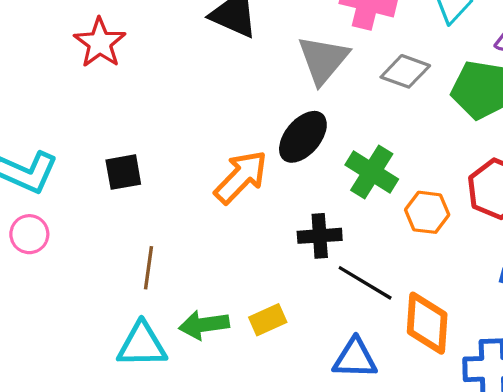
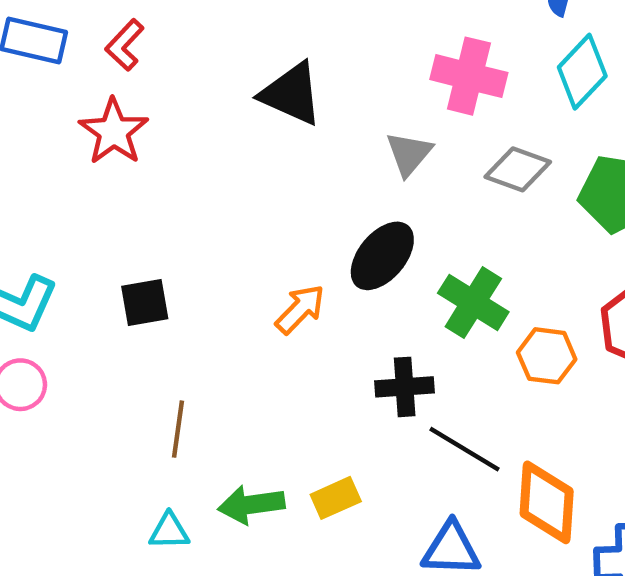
gray triangle: (323, 60) -> (409, 154), size x0.7
orange arrow: (241, 177) -> (300, 309), size x0.7
cyan triangle: (142, 345) -> (169, 531), size x0.6

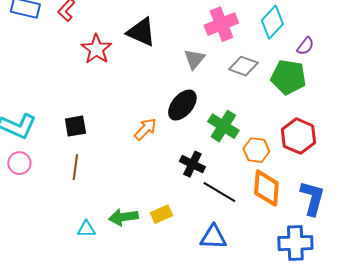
pink cross: (469, 76) -> (221, 24), turned -36
red star: (114, 132) -> (96, 49), moved
black cross: (405, 387) -> (192, 164), turned 30
brown line: (178, 429) -> (75, 167), moved
orange diamond: (547, 502) -> (266, 188), moved

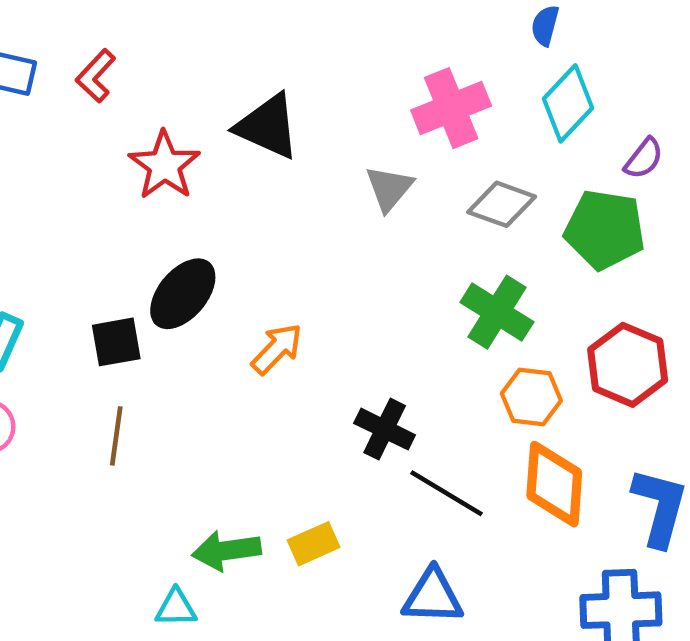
black ellipse: (182, 105) -> (183, 294), moved
green cross: (223, 126) -> (497, 312), moved
cyan triangle: (86, 229) -> (176, 608), moved

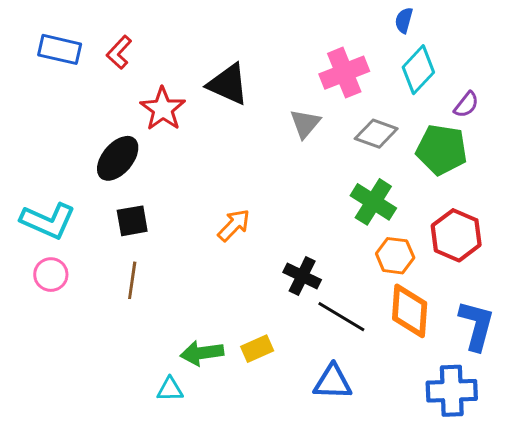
black ellipse: (183, 294) -> (118, 158), moved

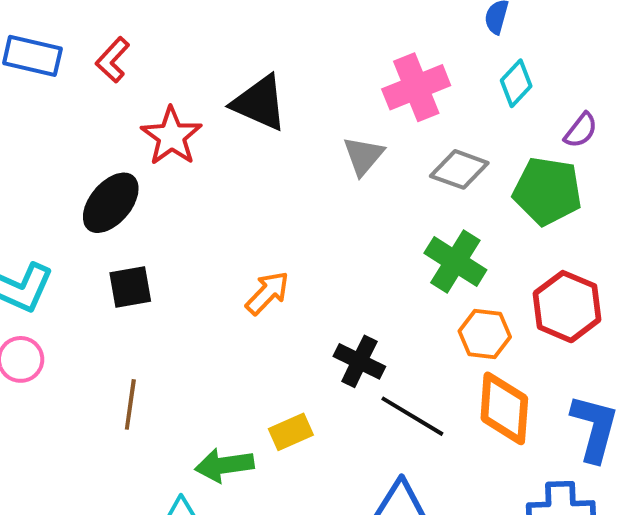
cyan diamond: (418, 70) -> (516, 83), size x0.7
brown line: (132, 280) -> (130, 404), moved
yellow rectangle: (257, 349) -> (291, 432), moved

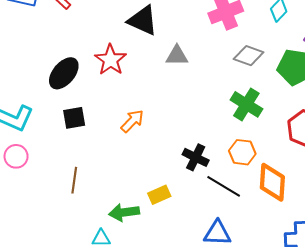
red star: (171, 136) -> (111, 60), moved
gray triangle: (363, 156) -> (177, 56), moved, turned 50
orange arrow: (267, 293) -> (132, 121), moved
orange hexagon: (485, 334) -> (242, 152), moved

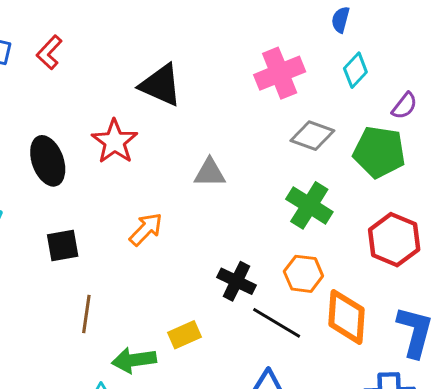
gray triangle: (177, 56) -> (210, 173), moved
black ellipse: (64, 73) -> (48, 161), turned -60
black square: (74, 118) -> (63, 246), moved
brown line: (74, 180) -> (86, 314), moved

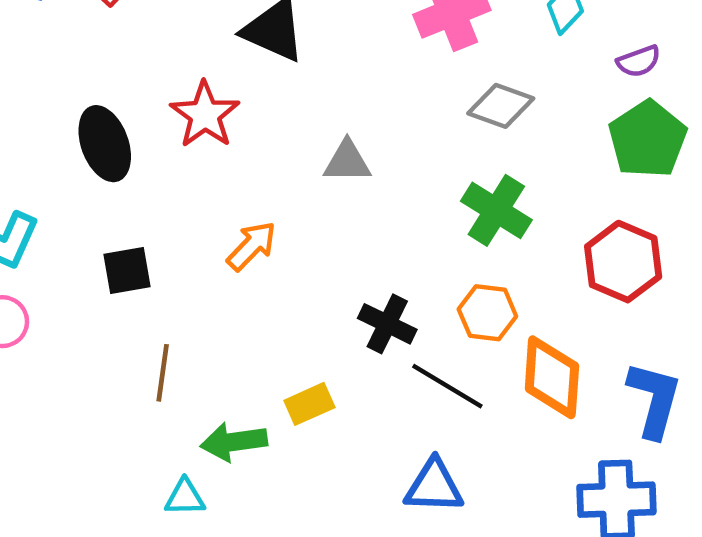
purple semicircle: (404, 106) -> (639, 61), turned 32
green pentagon: (379, 152) -> (648, 139), moved, turned 30

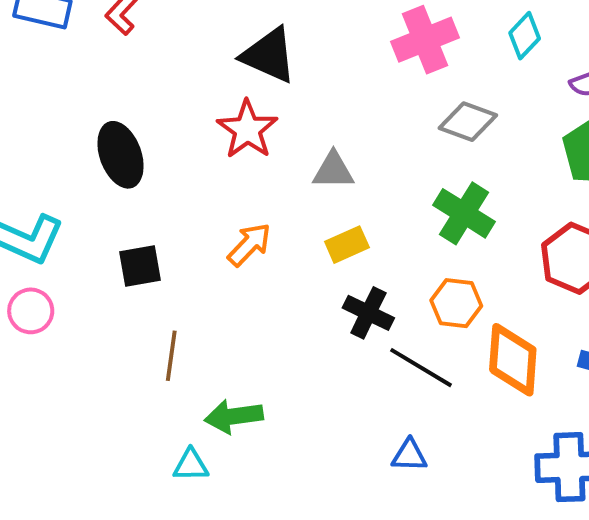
red star: (205, 115) -> (247, 129), moved
yellow rectangle: (309, 404) -> (347, 245), moved
blue triangle: (434, 486) -> (409, 455), size x0.7

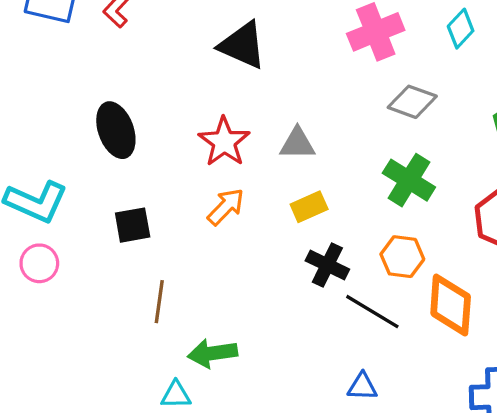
red star: (247, 129) -> (224, 142), moved

